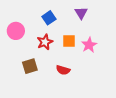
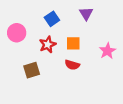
pink star: (89, 45) -> (107, 51), moved
red semicircle: (63, 70) -> (72, 65), moved

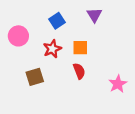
pink star: (107, 51) -> (118, 84), moved
red semicircle: (72, 65) -> (79, 71), turned -128

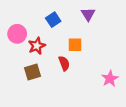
red star: (52, 49) -> (37, 46), moved
red semicircle: (79, 71) -> (64, 63), moved

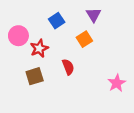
orange square: (75, 45) -> (84, 39), moved, turned -32

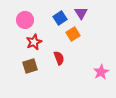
blue square: (57, 21) -> (60, 18), moved
pink circle: (18, 36) -> (25, 20), moved

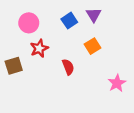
orange square: (73, 34) -> (93, 46), moved
brown square: (30, 66) -> (14, 66), moved

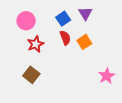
brown square: (14, 66) -> (31, 75), moved, turned -35
red semicircle: (68, 67) -> (65, 38), moved

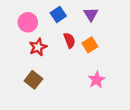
blue square: (63, 19) -> (58, 14), moved
pink star: (107, 76) -> (97, 80), moved

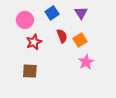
brown square: (33, 80) -> (30, 71), turned -35
pink star: (97, 80) -> (86, 62), moved

